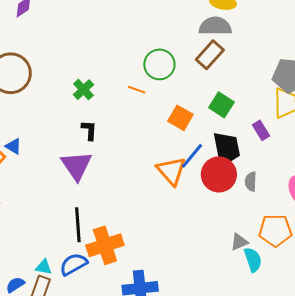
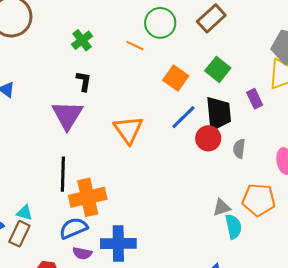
orange triangle: (171, 171) -> (128, 130), moved
red circle: (219, 174) -> (208, 138), size x0.7
blue semicircle: (74, 264) -> (73, 228), moved

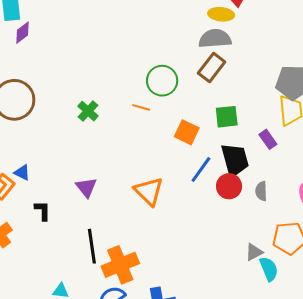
green square: (218, 69) -> (227, 117), turned -35
black L-shape: (84, 81) -> (43, 211), moved
purple triangle: (67, 115) -> (86, 187), size x0.7

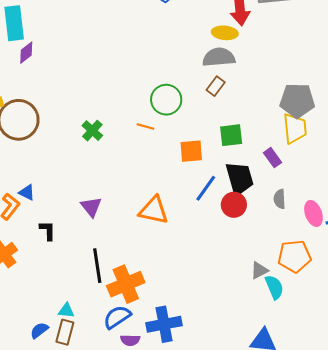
brown rectangle: (212, 68) -> (216, 86), size x0.7
orange square: (187, 132) -> (191, 151), turned -30
orange triangle: (149, 191) -> (154, 210), turned -32
gray semicircle: (261, 191) -> (280, 199), moved

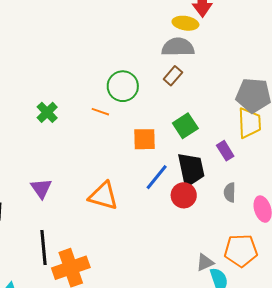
green square: (231, 135) -> (185, 126), turned -30

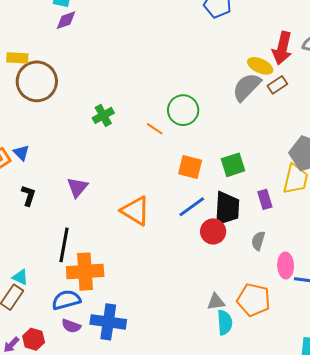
gray semicircle: (178, 47) -> (247, 87), turned -60
brown rectangle: (173, 76) -> (277, 85), moved

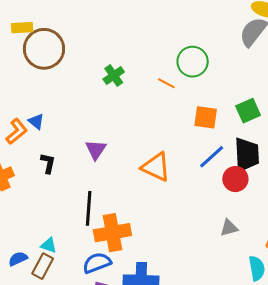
gray triangle: (216, 302) -> (229, 228), moved

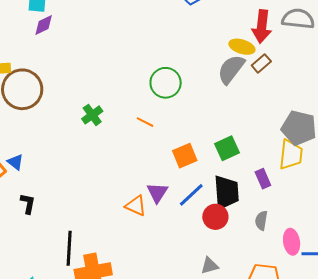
green circle: (193, 62) -> (166, 83), moved
orange square: (206, 117) -> (185, 156), turned -30
purple triangle: (96, 150) -> (157, 193), moved
orange triangle: (156, 167) -> (136, 206), size x0.7

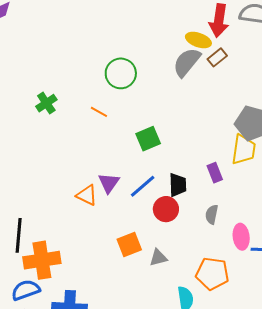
green square: (227, 148) -> (148, 139), moved
orange square: (185, 156) -> (129, 245), moved
black trapezoid: (226, 192) -> (178, 185), size x0.7

